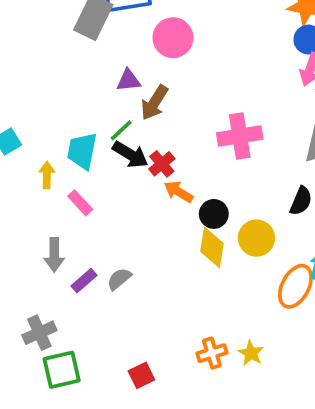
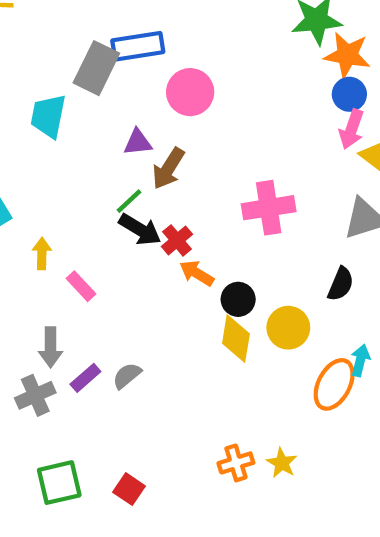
cyan trapezoid: (82, 151) -> (48, 116), moved
gray cross: (39, 333) -> (35, 395), moved
red square: (141, 375) -> (129, 489), moved, turned -30

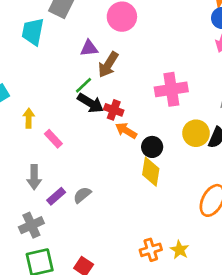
red cross: (177, 240) -> (114, 110), turned -30
yellow circle: (288, 328) -> (196, 133), moved
gray cross: (35, 395) -> (31, 225), moved

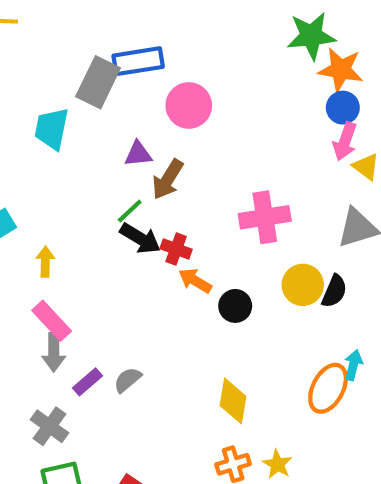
pink rectangle: (53, 139) -> (52, 321), moved, size x1.4
yellow diamond: (151, 172) -> (233, 401), moved
gray cross: (31, 225) -> (50, 426), turned -30

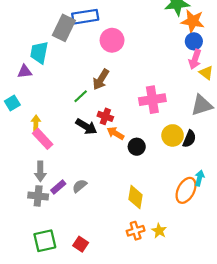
purple triangle: (138, 154) -> (25, 72), moved
black arrow: (140, 238) -> (86, 126), moved
pink rectangle: (52, 321) -> (43, 139), moved
gray cross: (50, 426) -> (38, 196), moved, turned -30

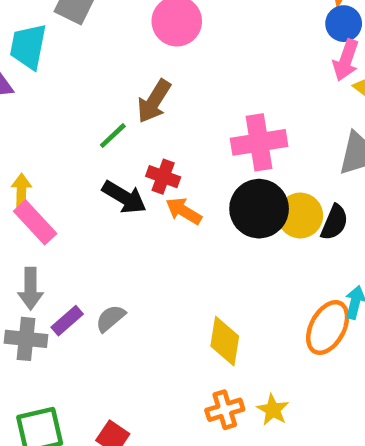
black circle: (137, 147) -> (259, 209), moved, size x1.6

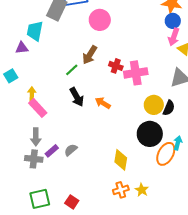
red cross: (163, 177) -> (116, 66), moved
black arrow: (124, 197) -> (77, 97), turned 30
black circle: (259, 209) -> (150, 134), moved

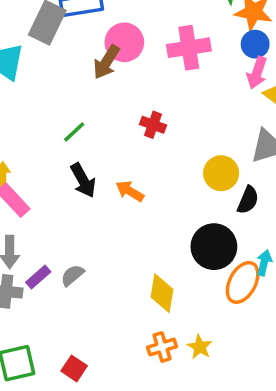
brown arrow: (90, 55) -> (106, 62), moved
pink cross: (136, 73) -> (189, 48), moved
yellow circle: (154, 105) -> (221, 173), moved

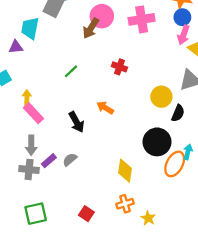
black arrow: (83, 180) -> (76, 122), moved
yellow star: (200, 347) -> (148, 218), moved
red square: (74, 368) -> (86, 214), moved

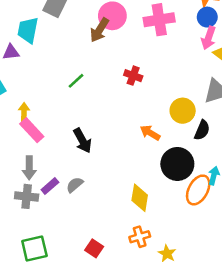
orange arrow: (105, 108) -> (150, 133), moved

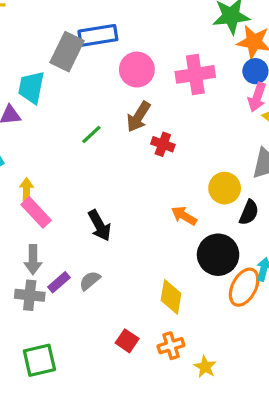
brown arrow: (99, 30) -> (138, 117), moved
green line: (76, 81) -> (91, 135), moved
red square: (94, 248) -> (127, 341), moved

